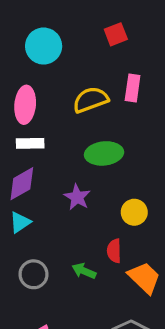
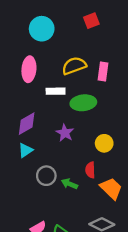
pink rectangle: (133, 88) -> (103, 72), moved
white rectangle: (30, 143) -> (56, 91), moved
gray circle: (34, 274) -> (46, 176), moved

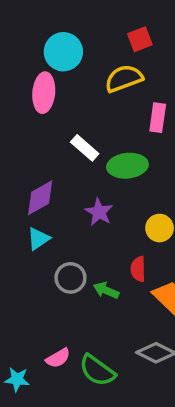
yellow semicircle: (74, 66) -> (124, 78), moved
pink ellipse: (29, 69) -> (44, 93), moved
white rectangle: (56, 91) -> (85, 148), turned 42

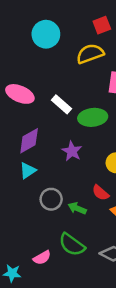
pink ellipse: (44, 93) -> (20, 94), moved, turned -72
red semicircle: (138, 269) -> (100, 193), turned -48
green semicircle: (97, 370) -> (72, 245), moved

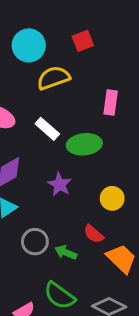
red square: (102, 25) -> (83, 41), moved
yellow semicircle: (90, 54) -> (53, 78), moved

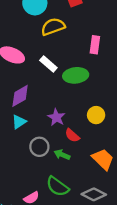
purple star: (60, 184) -> (56, 117), moved
red semicircle: (94, 234) -> (72, 135), moved

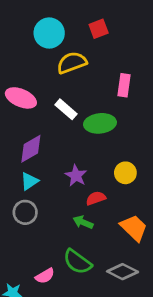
red semicircle: (72, 135) -> (96, 198), turned 119
gray circle: (39, 147) -> (25, 212), moved

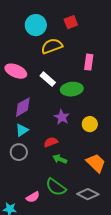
purple star: (76, 176) -> (62, 117), moved
red semicircle: (96, 198) -> (51, 142), moved

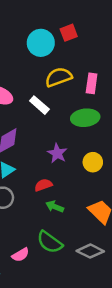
cyan circle: (36, 25) -> (41, 43), moved
yellow semicircle: (52, 46) -> (59, 77), moved
green ellipse: (72, 89) -> (85, 118), moved

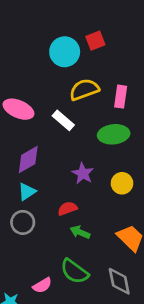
gray diamond: (90, 251) -> (119, 281), turned 52

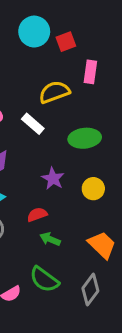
cyan circle: (65, 52) -> (34, 32), moved
pink rectangle: (121, 97) -> (90, 72), moved
gray diamond: (119, 281) -> (90, 290), turned 48

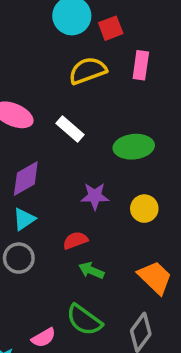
yellow semicircle: (54, 92) -> (88, 71), moved
purple star: (53, 179) -> (95, 196), turned -30

